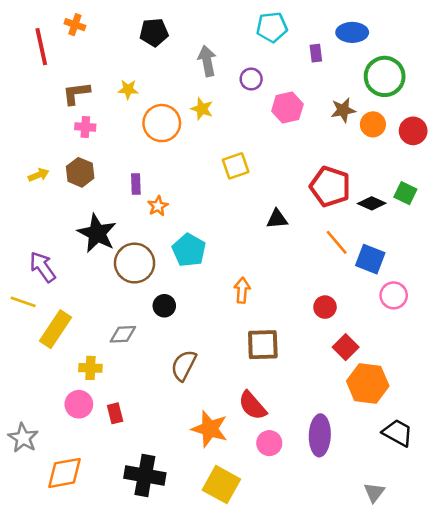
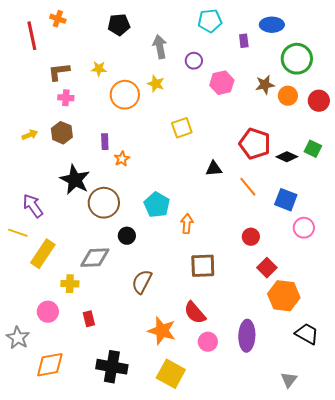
orange line: (337, 242) -> (248, 187), moved
cyan pentagon: (189, 250) -> (157, 205), moved
gray diamond: (123, 334) -> (95, 258), size x1.4
pink circle: (79, 404) -> (48, 312), moved

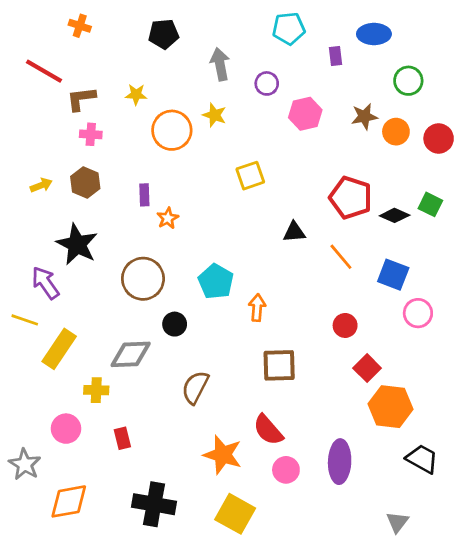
red line: (32, 36) -> (44, 71), moved, turned -48
green circle: (297, 59) -> (408, 81), size x0.7
black star: (75, 180) -> (77, 244), moved

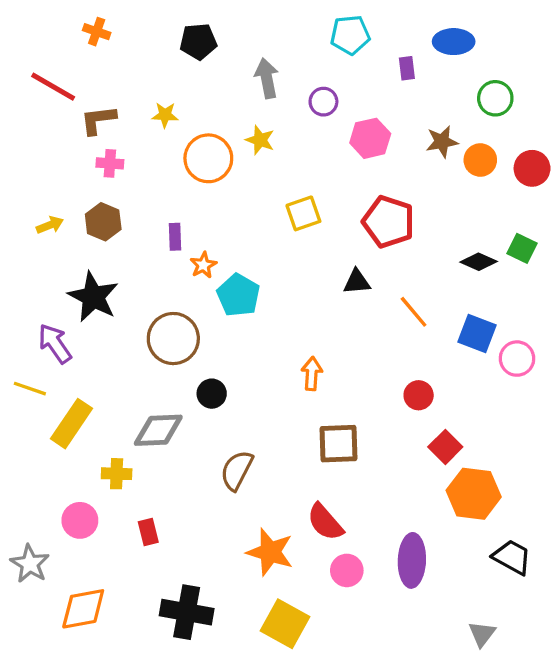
red pentagon: (351, 198) -> (389, 222), moved
cyan pentagon: (216, 281) -> (238, 295), moved
pink circle: (418, 313) -> (517, 359), moved

